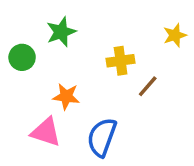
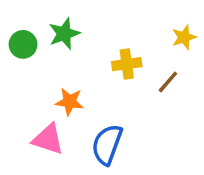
green circle: (22, 57) -> (23, 44), moved
brown line: (148, 86) -> (168, 82), moved

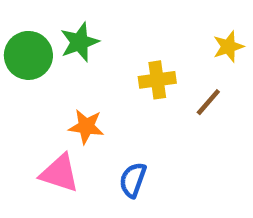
green circle: (23, 44) -> (28, 55), size x1.4
blue semicircle: (107, 145) -> (133, 180), size x0.7

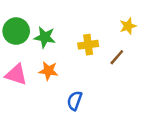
green star: (80, 42) -> (45, 37), moved, turned 30
pink triangle: (60, 173) -> (16, 75), moved

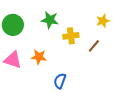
green star: (45, 37) -> (50, 20), moved

